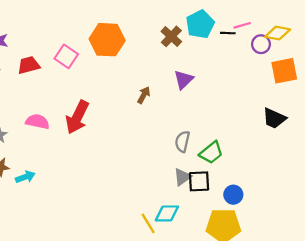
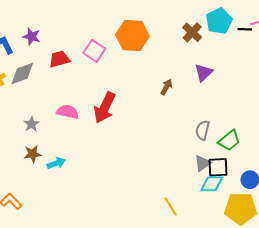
cyan diamond: (167, 213) -> (212, 184), moved

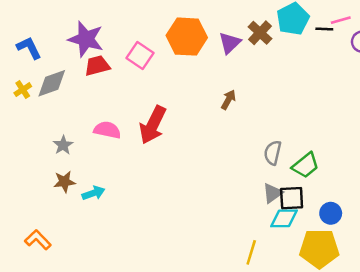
purple star: (32, 36) -> (86, 39), moved, size x1.6
purple triangle: (204, 73) -> (230, 43), moved
yellow line: (171, 206) -> (251, 252), moved, turned 48

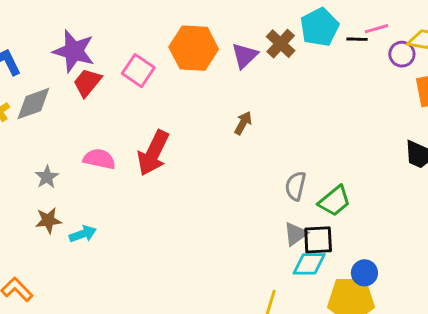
red trapezoid: (97, 66) -> (87, 83), turned -36
blue circle: (331, 213) -> (364, 273), moved

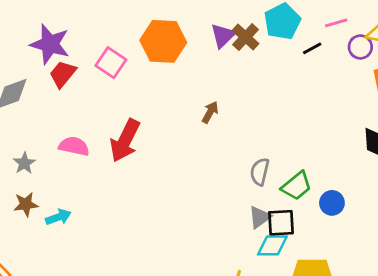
black line: (357, 39) -> (312, 48), moved, turned -30
purple triangle: (245, 56) -> (223, 36), moved
blue circle: (364, 273) -> (332, 203), moved

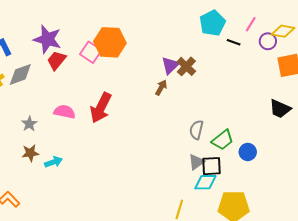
pink line: (336, 23) -> (251, 24), turned -42
purple triangle: (223, 36) -> (170, 65), moved
brown cross: (246, 37) -> (186, 66), moved
orange hexagon: (163, 41) -> (110, 42), moved
black line: (312, 48) -> (234, 42), turned 48

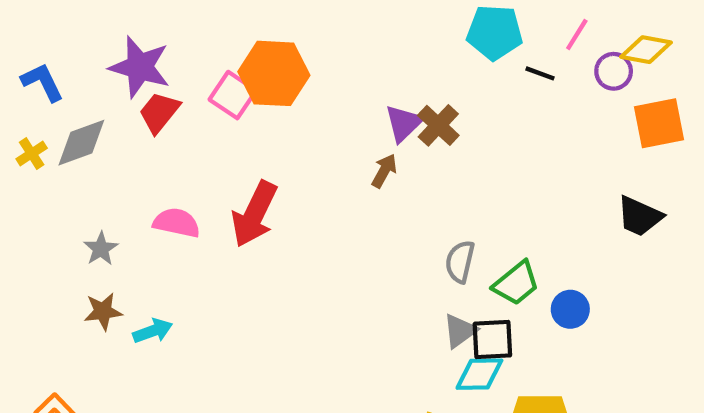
cyan pentagon: (213, 23) -> (495, 32), turned 30

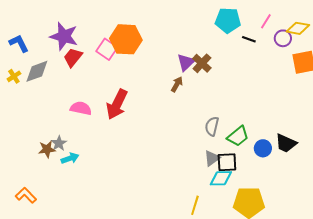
black trapezoid: (640, 216) -> (286, 143), moved
gray star: (101, 249) -> (59, 143), moved

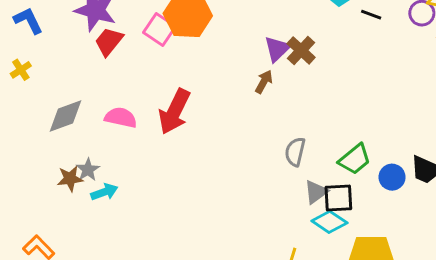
gray diamond: (37, 71) -> (66, 116), moved
gray semicircle: (212, 126) -> (295, 152), moved
cyan diamond: (221, 178) -> (329, 222), turned 35

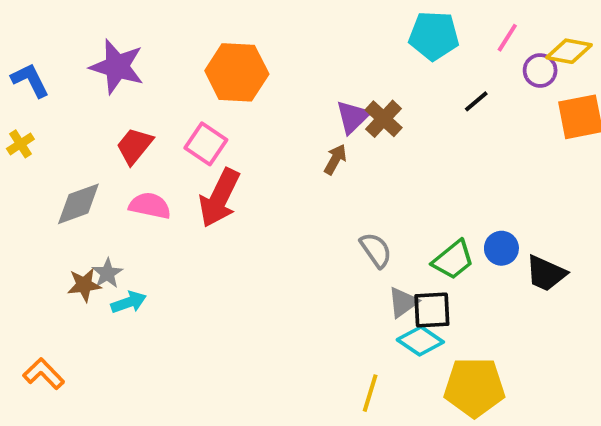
black line: (371, 15) -> (476, 101), moved, turned -60
pink square: (159, 30) -> (206, 144), moved
red trapezoid: (109, 41) -> (134, 146), moved
gray semicircle: (295, 152) -> (376, 250), turned 132
blue circle: (392, 177) -> (501, 248), moved

